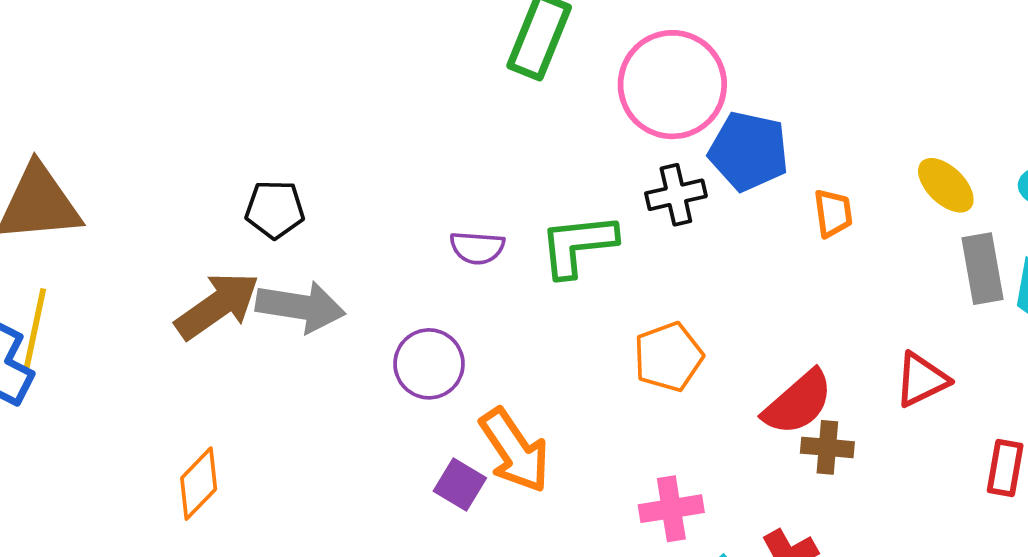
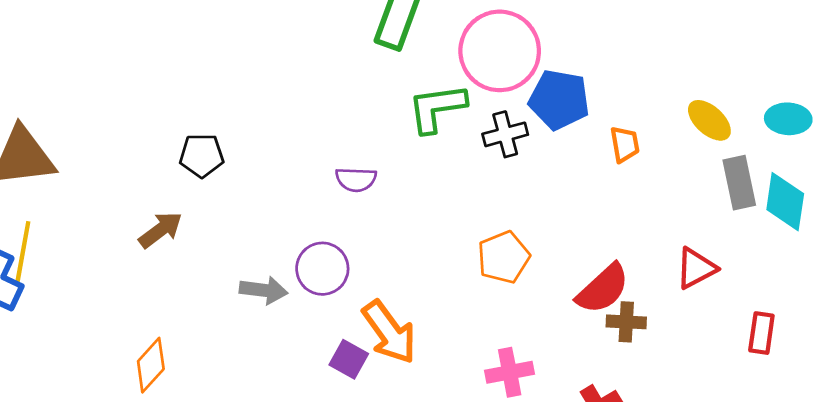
green L-shape: (578, 245) -> (437, 108), moved
brown arrow: (217, 306) -> (161, 230), size x0.7
gray arrow: (301, 307) -> (264, 290), moved, size x0.7

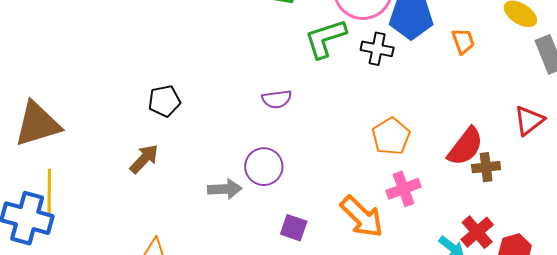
black cross: (505, 134) -> (377, 49), turned 36
orange arrow: (389, 332) -> (362, 217), moved
pink cross: (510, 372) -> (403, 189), moved

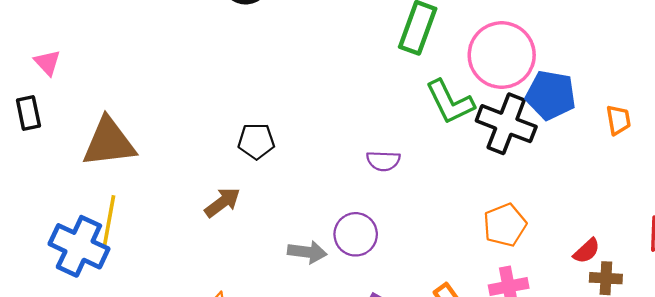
green L-shape: (325, 38) -> (450, 102), turned -108
orange trapezoid: (463, 41) -> (618, 120), moved
black cross: (377, 49) -> (506, 124), size x1.6
red semicircle: (465, 146) -> (587, 251), size x0.6

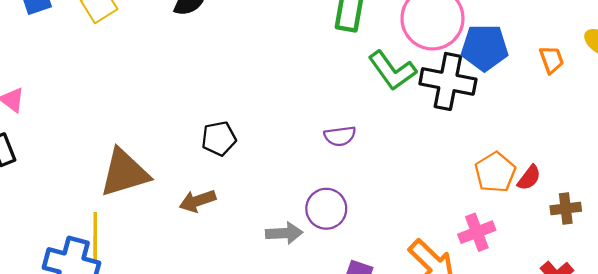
brown triangle: (109, 142) -> (124, 173), moved
brown arrow: (222, 202) -> (197, 201), turned -152
orange pentagon: (505, 225) -> (495, 172), moved
red semicircle: (587, 251) -> (529, 178), moved

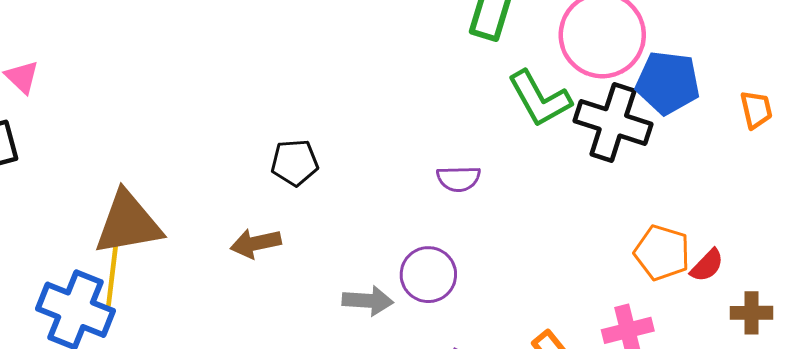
orange pentagon: (495, 172) -> (662, 253), turned -30
brown triangle: (124, 173) -> (128, 223), moved

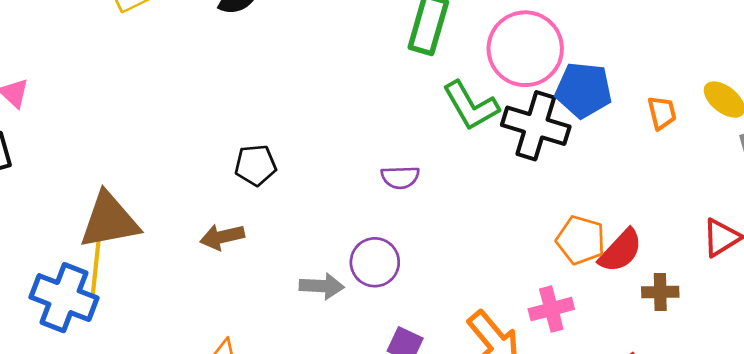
red semicircle: (707, 265) -> (620, 251), size x1.5

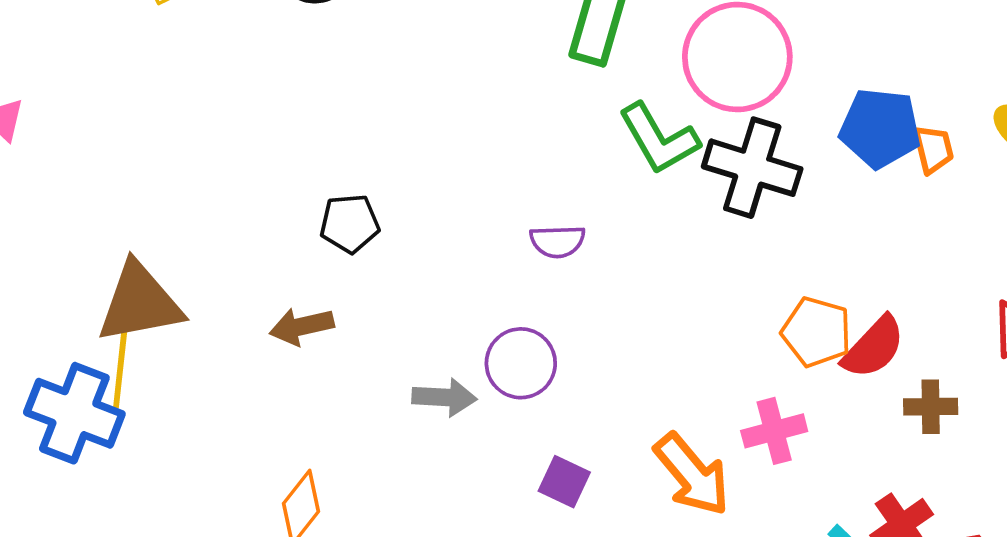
blue pentagon: (584, 90) -> (880, 128), moved

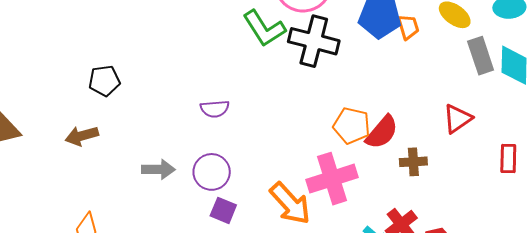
purple semicircle: (557, 241) -> (215, 109), moved
purple circle: (521, 363) -> (212, 172), moved
pink cross: (774, 431) -> (332, 179), size x1.5

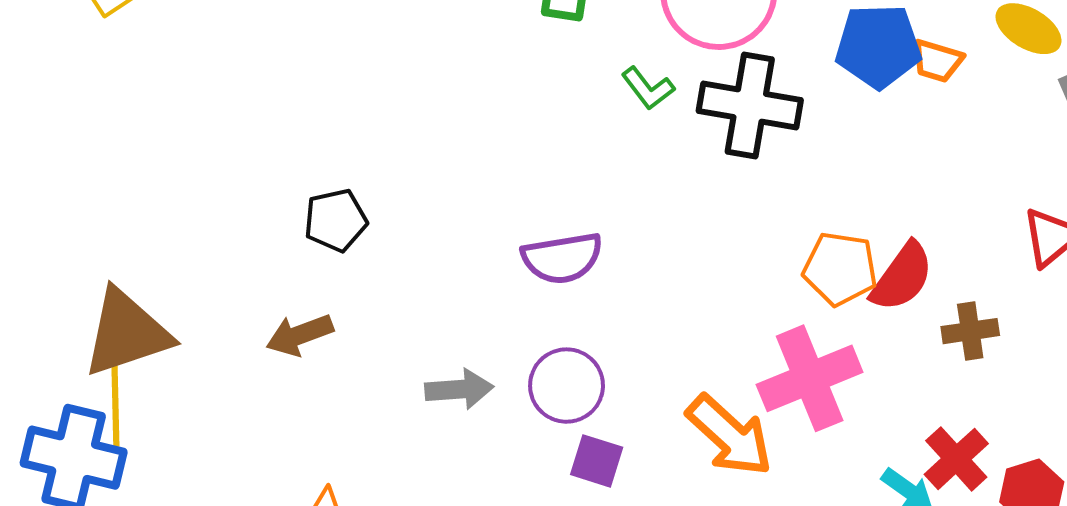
orange trapezoid: (408, 27) -> (937, 61), turned 128
green L-shape: (264, 28) -> (648, 88), size x0.6
purple semicircle: (215, 109) -> (562, 258), size x1.4

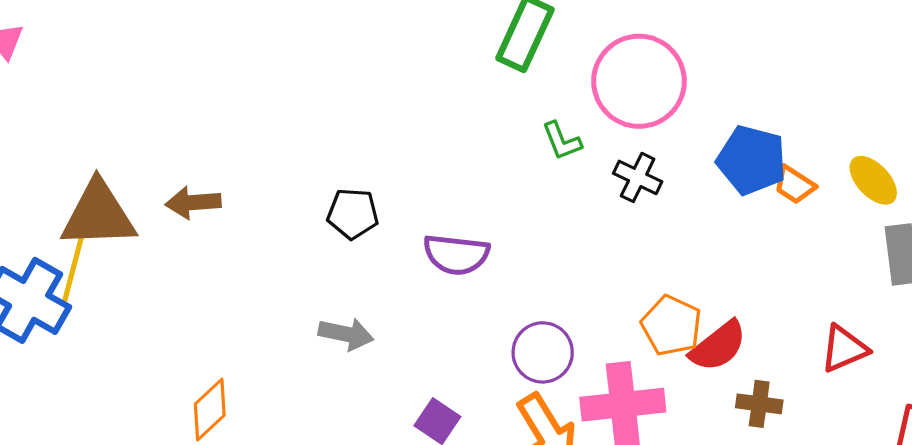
black cross: (750, 106) -> (638, 177), size x0.6
black pentagon: (336, 220) -> (353, 214), moved
brown arrow: (300, 335) -> (193, 203), moved
purple circle: (567, 386) -> (543, 352), moved

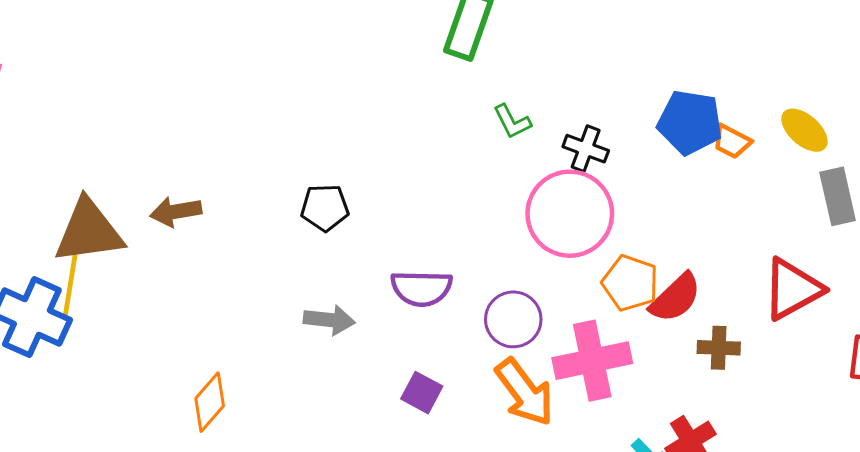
pink circle: (639, 81) -> (570, 214), moved
purple semicircle: (456, 254) -> (421, 288), moved
red triangle: (844, 349) -> (793, 289), size x1.4

